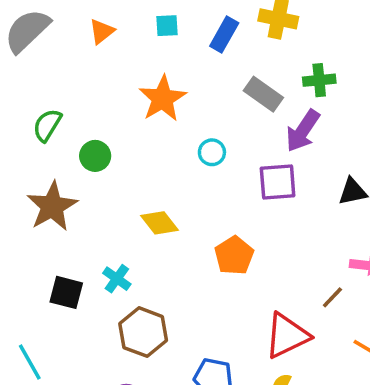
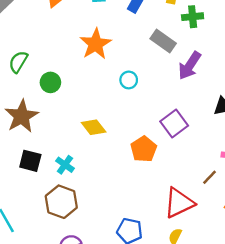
green cross: (319, 80) -> (193, 17), moved
purple square: (278, 182) -> (174, 124), moved, turned -32
black square: (66, 292) -> (30, 161), moved
brown hexagon: (143, 332) -> (61, 202), moved

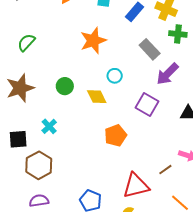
green circle: (50, 82) -> (65, 86), moved
purple square: (174, 124) -> (147, 104), moved, turned -35
yellow diamond: (94, 127) -> (97, 97), moved
black square: (30, 161) -> (18, 139), moved, turned -30
cyan cross: (65, 165) -> (49, 126), moved

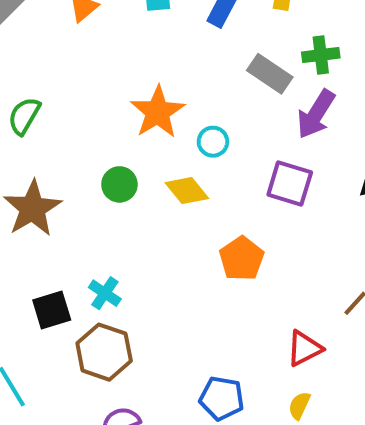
green cross: (178, 34) -> (321, 55), moved
orange star: (93, 41) -> (158, 112), moved
cyan cross: (49, 126) -> (105, 293), moved
red triangle: (136, 186) -> (304, 348), size x0.7

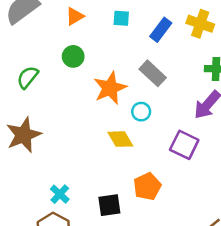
gray rectangle: (270, 74) -> (153, 73), moved
green circle: (119, 184) -> (73, 56), moved
black square: (52, 310) -> (109, 205), moved

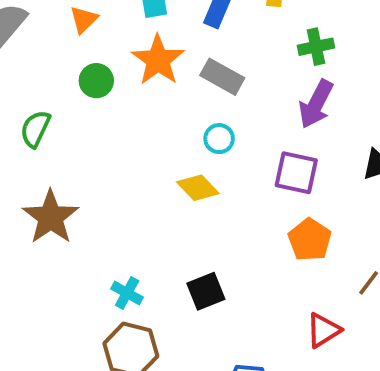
orange star: (110, 88) -> (158, 60), moved
orange pentagon: (147, 186) -> (310, 240), moved

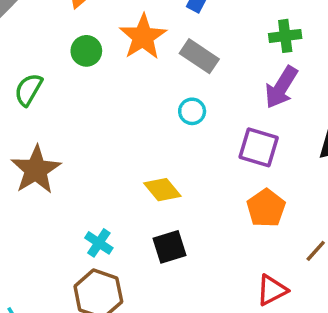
yellow diamond: (198, 188) -> (162, 190), moved

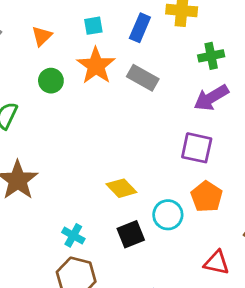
purple arrow: (281, 87) -> (211, 98), turned 32
cyan circle: (192, 111) -> (168, 215), moved, size x1.4
red triangle: (272, 290) -> (217, 263), turned 44

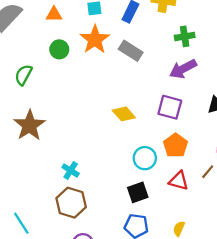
orange triangle: (42, 36) -> (54, 14), turned 42
yellow diamond: (121, 188) -> (124, 114), moved
black square: (131, 234) -> (138, 192), moved
red triangle: (217, 263) -> (179, 181), moved

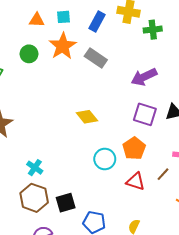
orange triangle: (54, 14) -> (37, 20), moved
green cross: (185, 36) -> (153, 30), moved
purple square: (170, 107) -> (145, 114), moved
black square: (138, 192) -> (66, 203), moved

